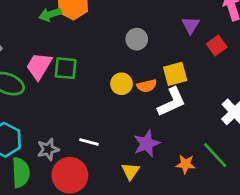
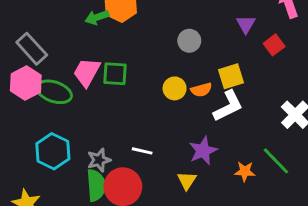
green semicircle: (21, 173) -> (96, 185), moved

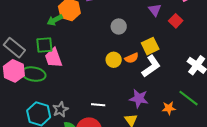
pink trapezoid: (87, 72) -> (53, 58), turned -40
green square: (115, 74) -> (44, 45), moved
purple star: (203, 151) -> (139, 99), turned -30
gray star: (99, 160) -> (60, 110), moved

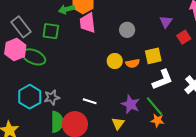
pink trapezoid: (53, 58) -> (88, 23), moved
white L-shape: (151, 66) -> (162, 80), moved
green line: (188, 98) -> (154, 106), moved

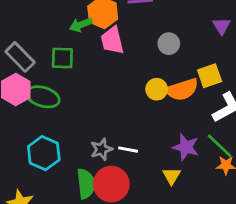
orange semicircle: (133, 63) -> (182, 90), size x1.6
gray star: (52, 97) -> (101, 149), moved

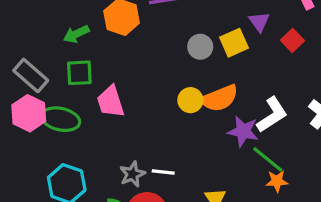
green arrow: (81, 25) -> (76, 34), moved
pink trapezoid: (112, 40) -> (111, 102), moved
yellow square: (210, 76) -> (234, 43), moved
purple star: (186, 147) -> (243, 131), moved

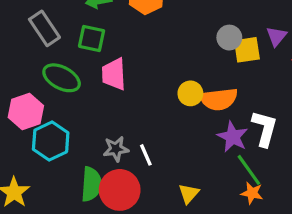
gray circle: (200, 47) -> (229, 38), moved
pink hexagon: (29, 113) -> (26, 111), moved
white L-shape: (272, 115) -> (265, 129), turned -57
white line: (163, 172) -> (146, 155), turned 45

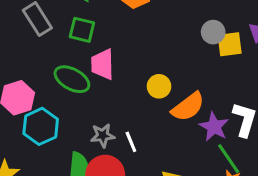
green ellipse: (62, 78) -> (72, 79), moved
yellow circle: (190, 93) -> (159, 86), moved
orange semicircle: (219, 99) -> (188, 107), moved, turned -32

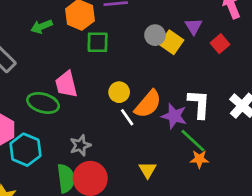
green square: (82, 30) -> (98, 42), moved
yellow square: (230, 44) -> (172, 42), turned -35
white line: (131, 142) -> (127, 117), moved

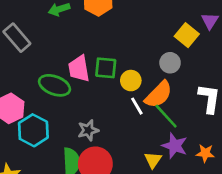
gray circle: (155, 35) -> (170, 63), moved
green square: (98, 42) -> (106, 68), moved
purple star: (174, 116) -> (175, 146), moved
green line: (193, 141) -> (166, 116), moved

